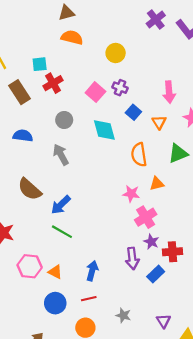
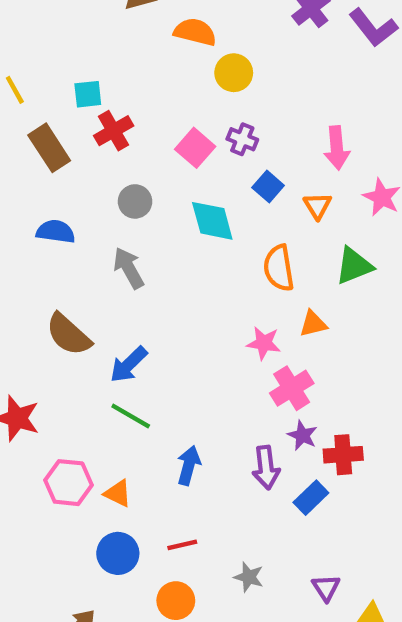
orange semicircle: (72, 37) -> (195, 32), moved
blue arrow: (92, 271) -> (189, 465), moved

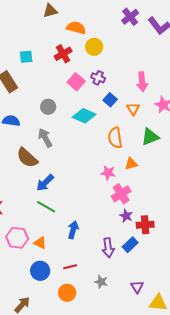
red cross: (114, 131) -> (63, 54), moved
cyan diamond: (212, 221) -> (84, 116), turned -50
brown semicircle: (68, 335) -> (27, 158), moved
purple arrow: (266, 468) -> (108, 248), moved

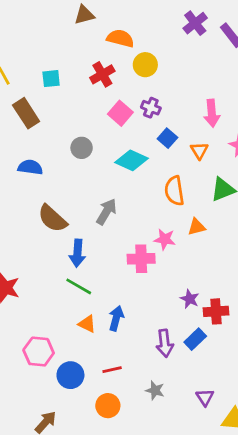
gray arrow: (45, 138) -> (106, 212), moved, turned 60
blue arrow: (45, 183) -> (77, 253), turned -42
pink cross: (121, 194) -> (141, 259), moved, turned 30
pink hexagon: (17, 238) -> (39, 352), moved
orange triangle: (40, 243) -> (87, 324), moved

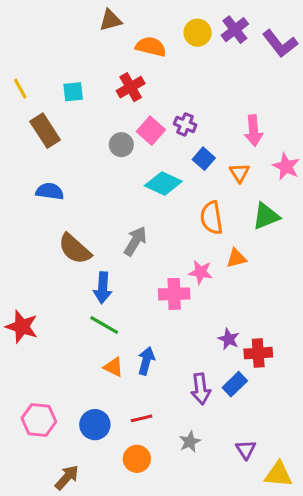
yellow circle: (145, 65) -> (198, 33), moved
gray circle: (82, 148) -> (121, 145), moved
pink hexagon: (39, 352) -> (39, 420), moved
gray star: (155, 390) -> (190, 442), turned 30

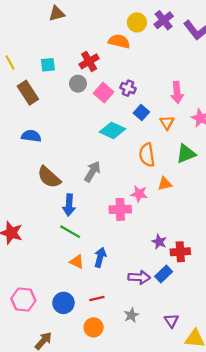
brown triangle: (110, 20) -> (57, 14), moved
orange semicircle: (151, 47) -> (119, 41), moved
gray circle: (121, 145) -> (78, 84), moved
purple arrow: (201, 389) -> (139, 277), turned -80

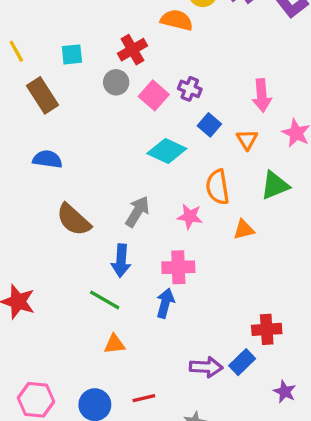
pink star: (139, 194) -> (190, 216), moved
blue arrow: (69, 205) -> (121, 261), moved
purple star: (159, 242) -> (285, 392), moved
blue arrow: (100, 257) -> (165, 303), moved
orange triangle: (77, 262) -> (114, 344), turned -32

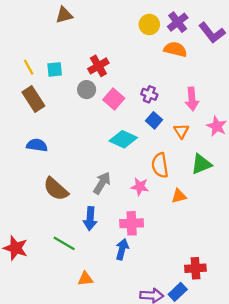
orange semicircle: (177, 20) -> (175, 49), moved
yellow line: (16, 51) -> (29, 67), moved
purple cross: (190, 89) -> (149, 94), moved
green line: (105, 300) -> (64, 243), moved

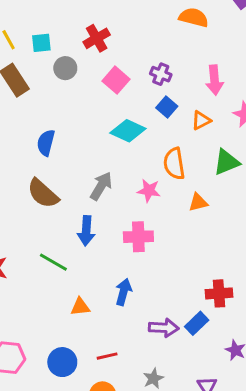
gray circle: (87, 90) -> (65, 68), moved
orange triangle: (181, 131) -> (201, 120), turned 35
blue semicircle: (37, 145) -> (46, 143), moved, turned -84
blue arrow: (122, 249) -> (123, 292), moved

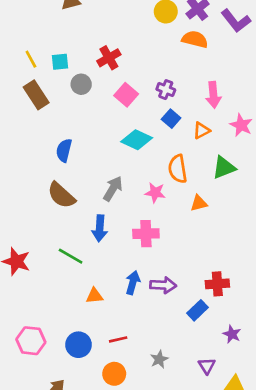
purple arrow: (164, 328) -> (163, 285), moved

